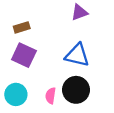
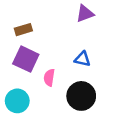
blue triangle: (77, 55) -> (82, 59), size x0.6
pink semicircle: (51, 96) -> (49, 78), moved

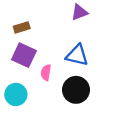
blue triangle: (82, 59) -> (77, 55), size x1.5

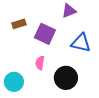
purple square: (24, 55) -> (45, 34), moved
blue triangle: (77, 55) -> (81, 43), moved

